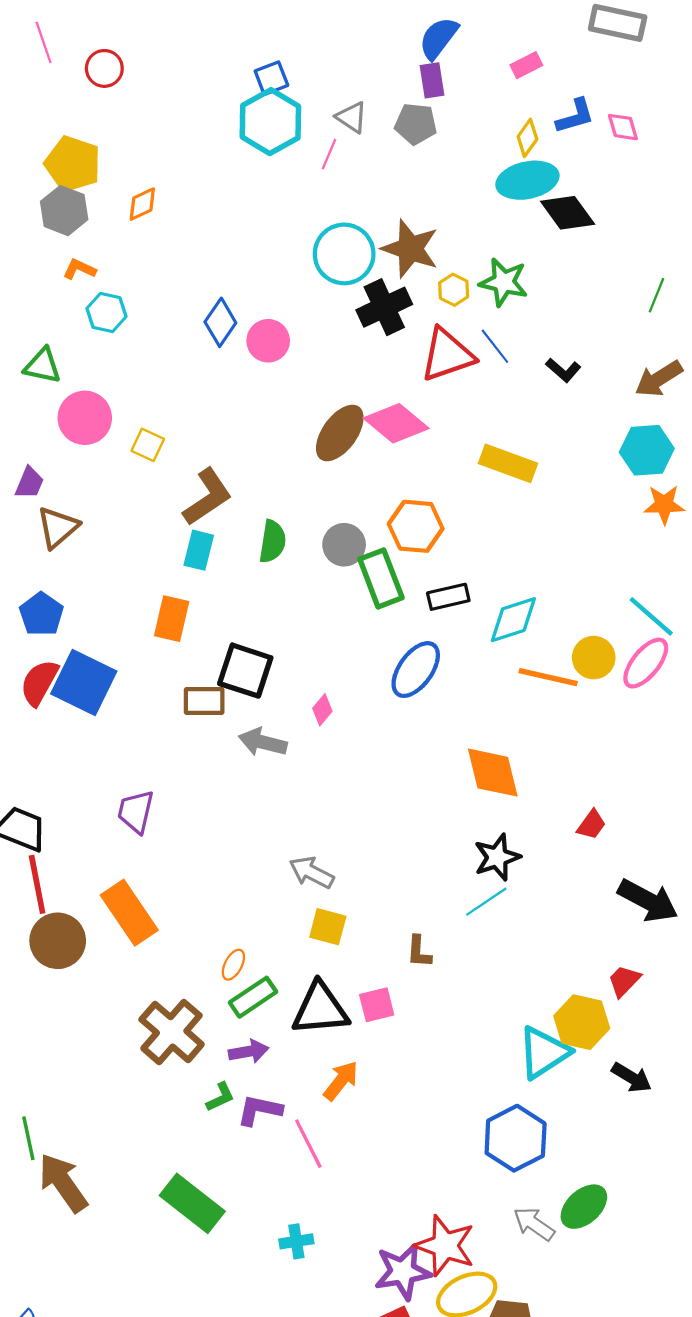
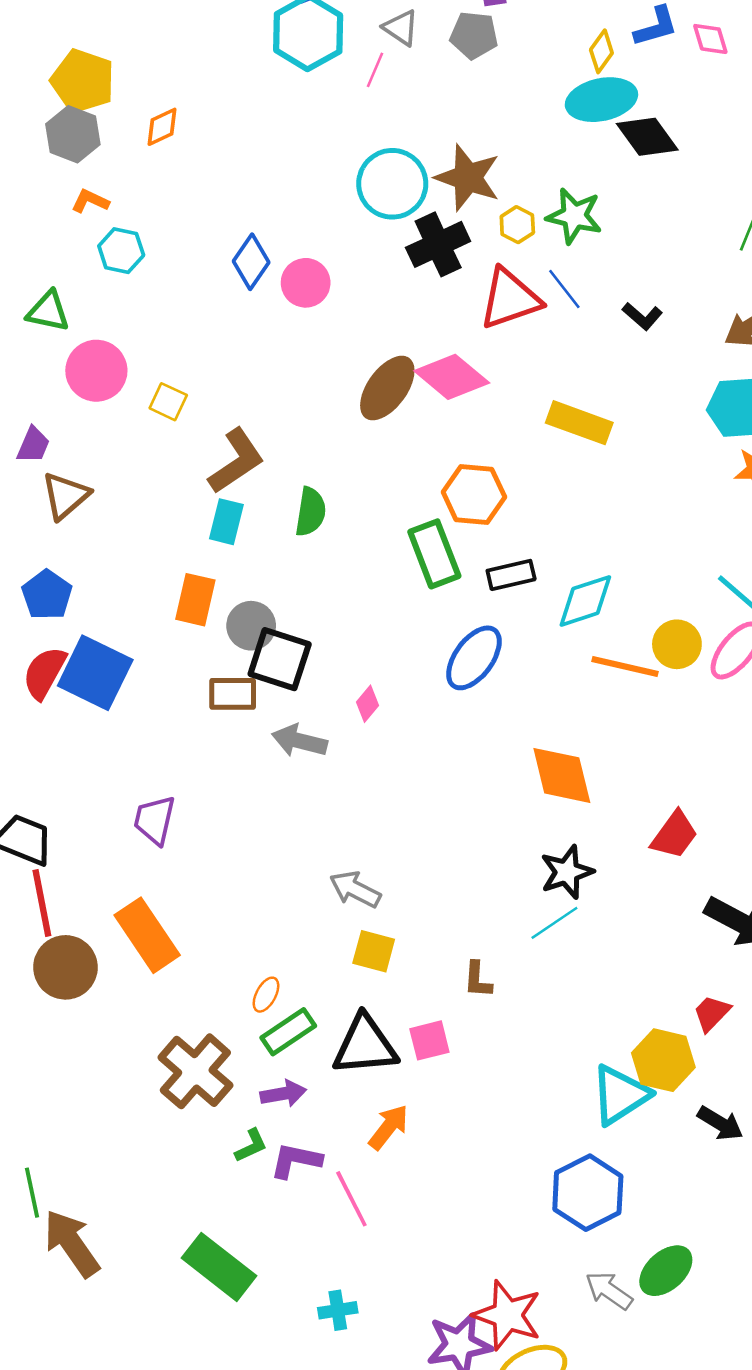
gray circle: (344, 545) -> (251, 626), moved
red trapezoid: (591, 825) -> (674, 835), size x1.4

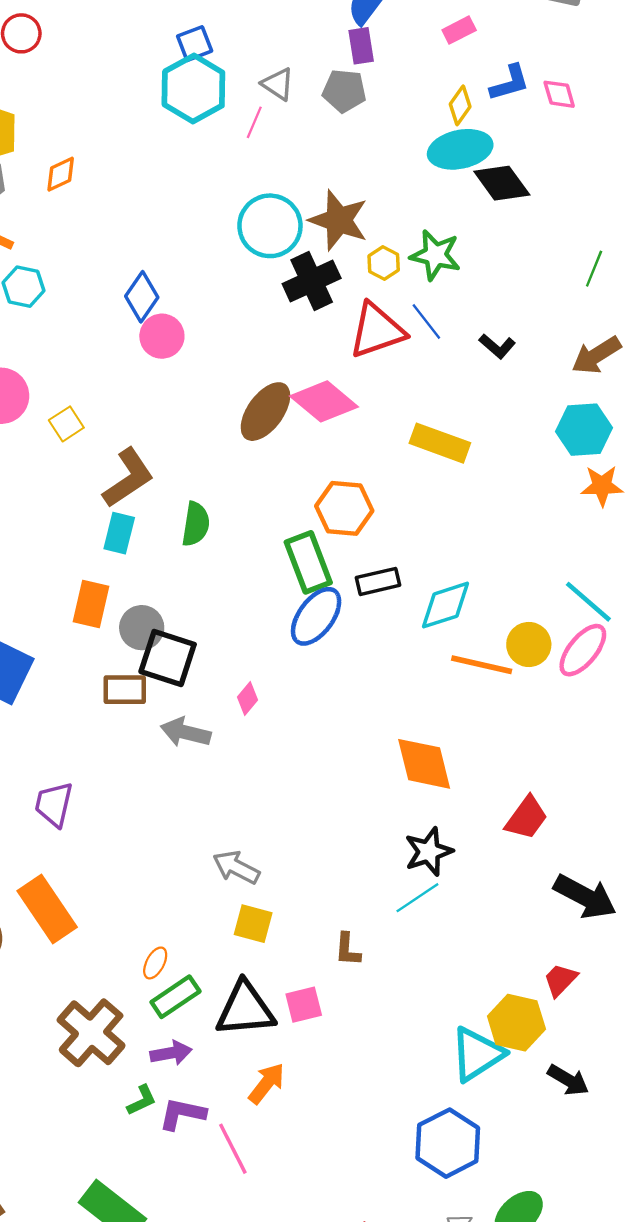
pink circle: (306, 283) -> (162, 336), moved
yellow square: (168, 402) -> (66, 424), turned 32
blue ellipse: (474, 658) -> (316, 616), moved

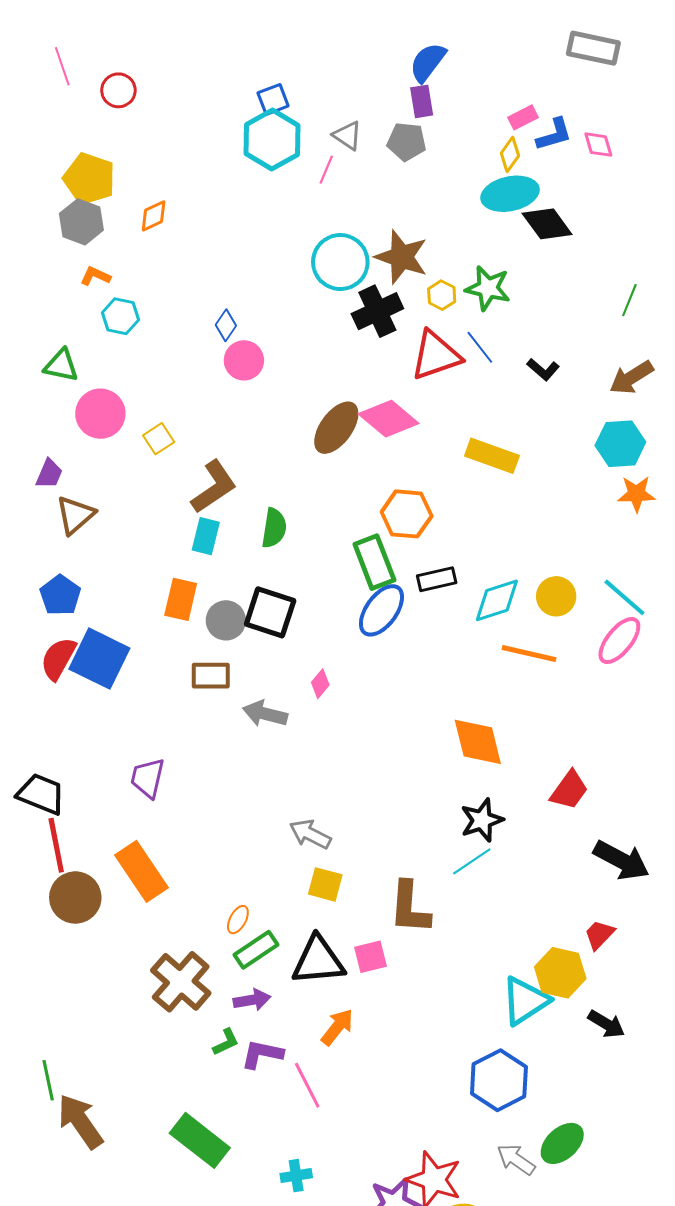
pink rectangle: (459, 30) -> (523, 117), moved
blue diamond: (142, 297) -> (226, 325), size x0.7
yellow circle: (529, 645) -> (556, 596), moved
black square: (168, 658) -> (270, 612), moved
brown L-shape: (348, 949) -> (410, 908), size x1.8

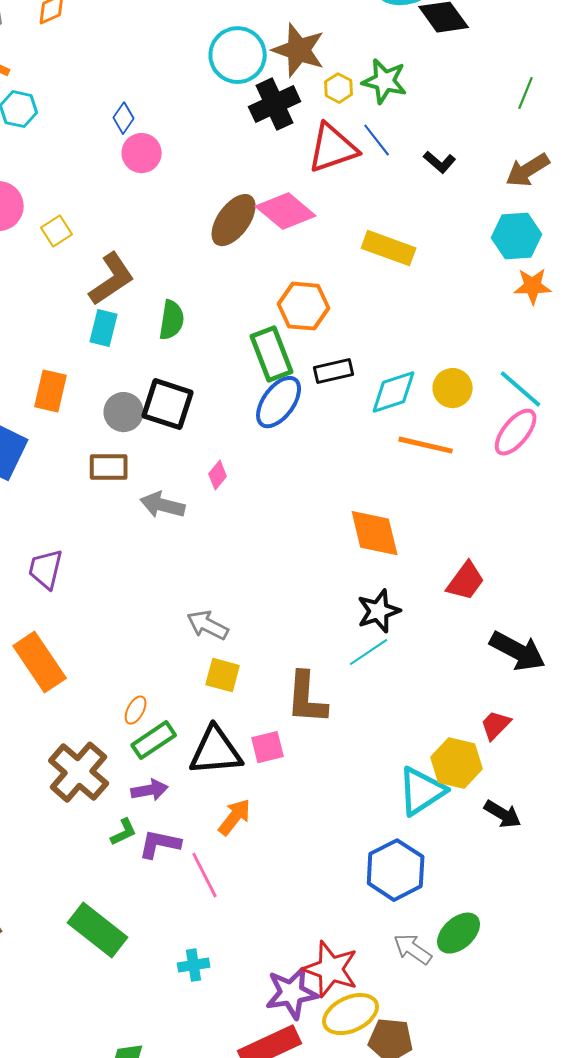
orange rectangle: (181, 599) -> (51, 391), moved

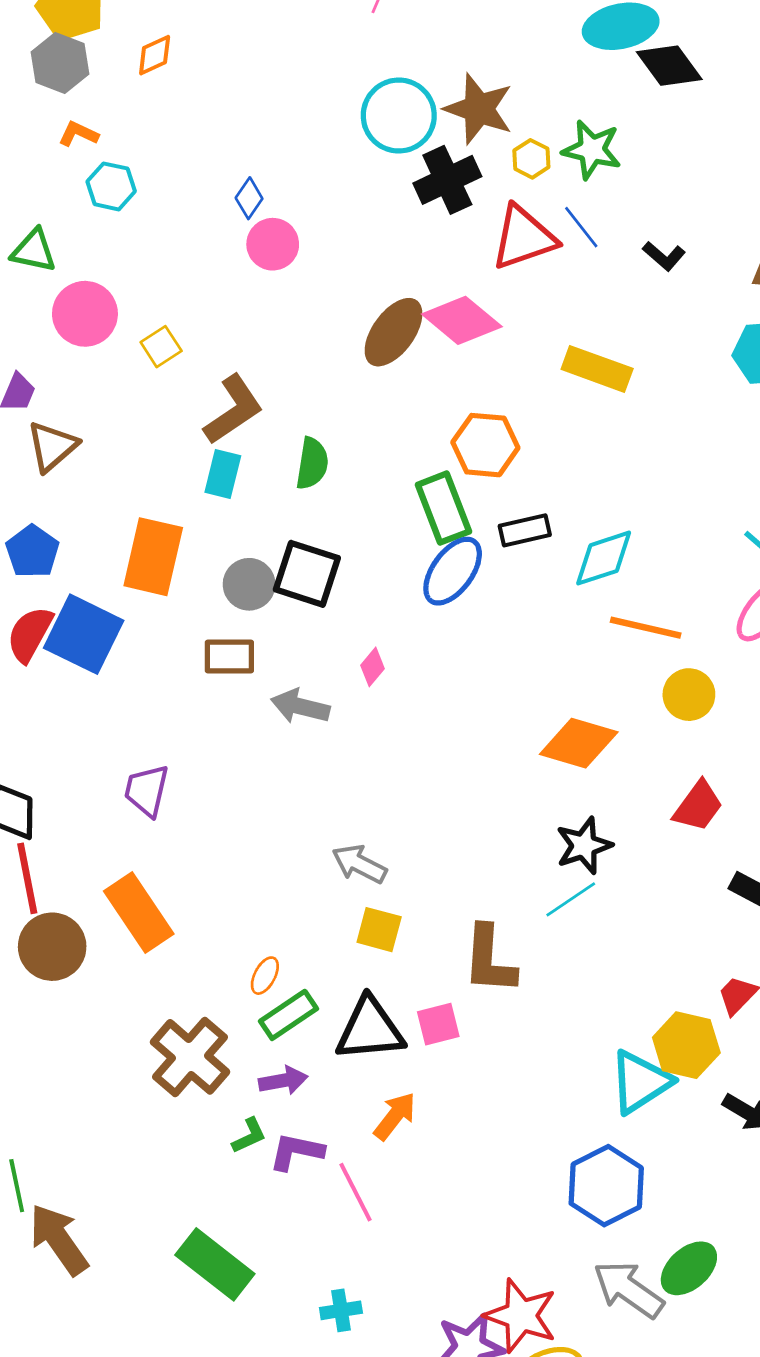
yellow circle: (453, 388) -> (689, 695), moved
orange rectangle: (51, 391) -> (153, 557), size x1.4
orange diamond: (375, 533) -> (579, 743), turned -60
gray arrow: (413, 949) -> (629, 1289), size x1.4

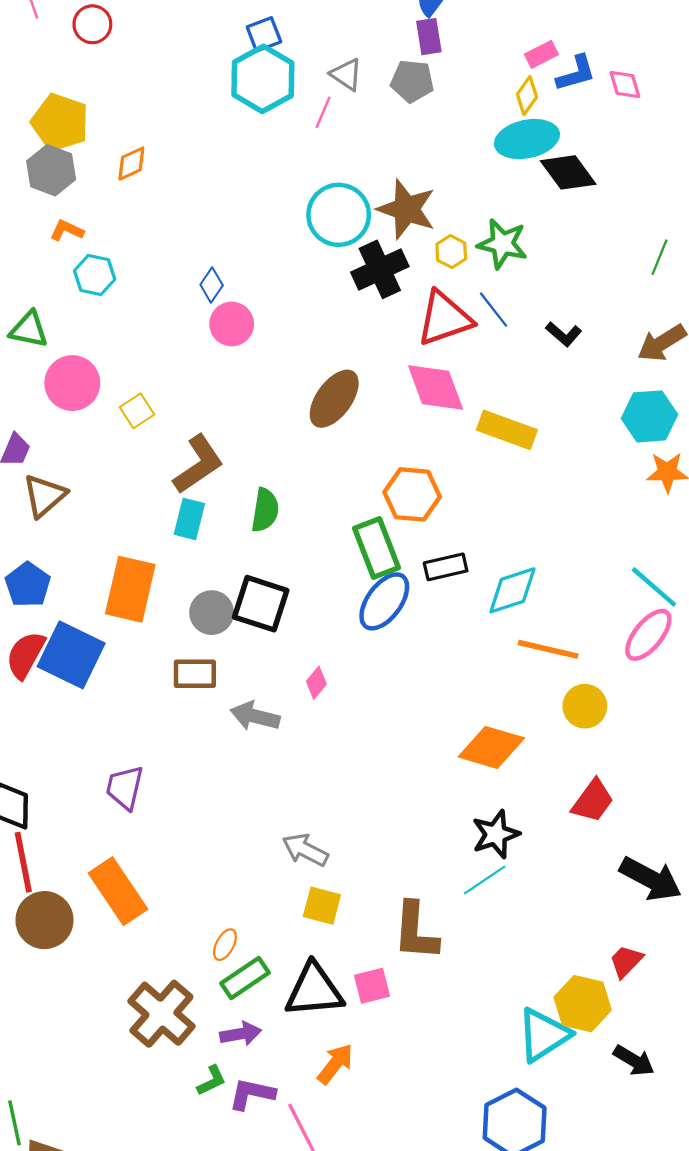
pink diamond: (462, 320) -> (436, 388), moved, turned 30

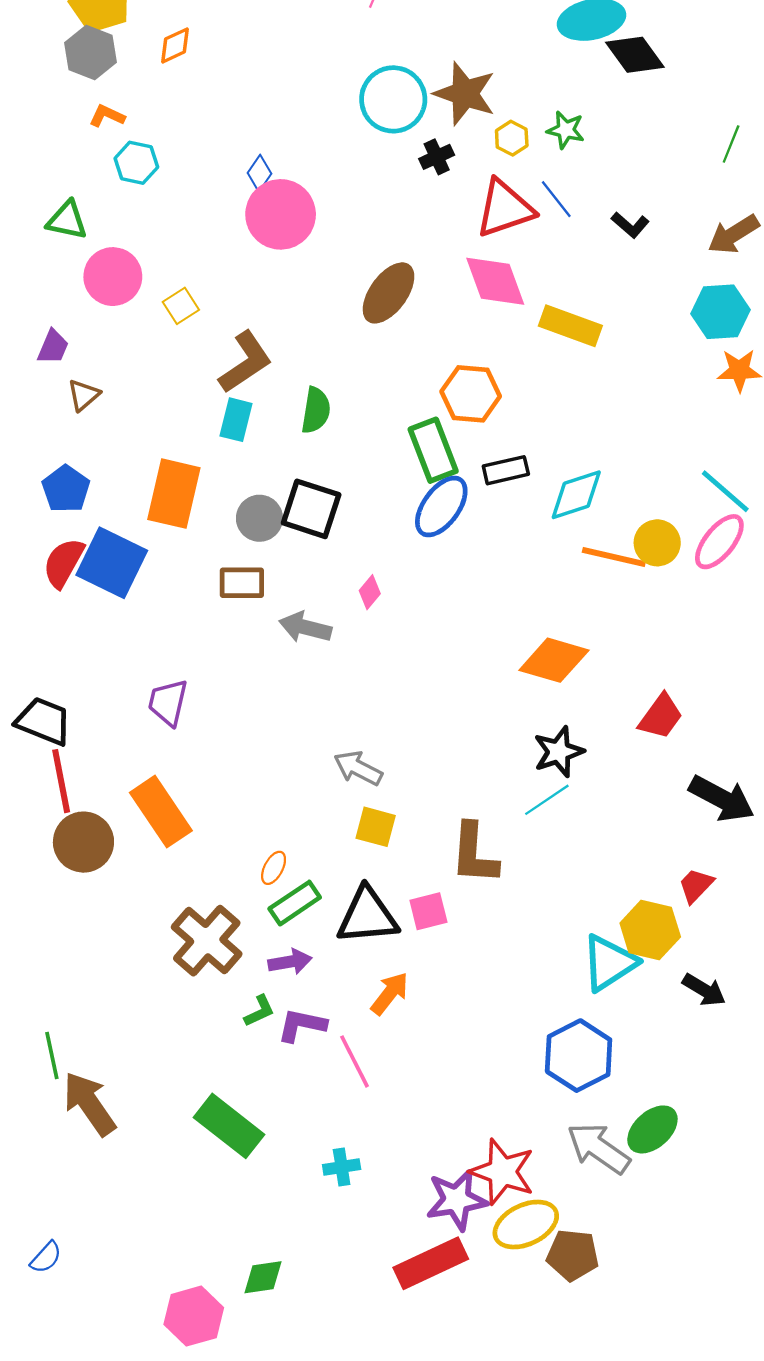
green star: (502, 244) -> (566, 130), size x0.7
black cross: (380, 269) -> (437, 157), size x0.6
pink circle: (232, 324) -> (281, 214), size x1.5
brown triangle: (44, 496) -> (83, 395), size x0.7
yellow circle: (585, 706) -> (657, 543), moved

